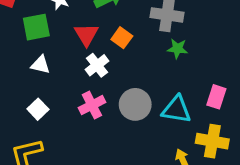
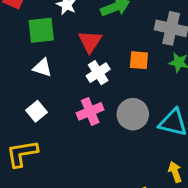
orange square: (122, 38) -> (139, 60), moved, turned -36

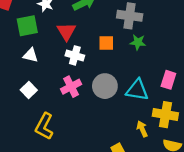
white cross: (98, 73) -> (75, 55), turned -36
yellow L-shape: (22, 153) -> (44, 126), moved, turned -48

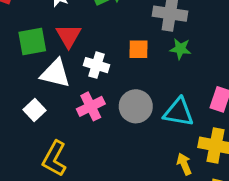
green square: (27, 26) -> (32, 42), moved
red triangle: (66, 31) -> (68, 36), moved
white triangle: (31, 55) -> (55, 73), moved, size x1.5

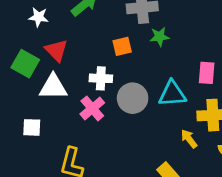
green square: (32, 42) -> (25, 64), turned -36
white cross: (97, 65) -> (101, 78), moved
white square: (35, 110) -> (32, 127), moved, turned -30

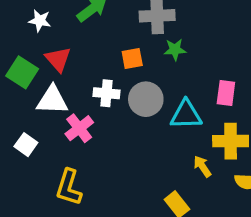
gray circle: (133, 98) -> (146, 99), moved
pink cross: (92, 108) -> (79, 128), moved
white square: (32, 127) -> (26, 145), turned 30

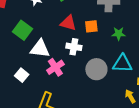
green star: (175, 50) -> (119, 34), moved
red triangle: (58, 59) -> (68, 23), moved, turned -36
gray circle: (146, 99) -> (96, 69), moved

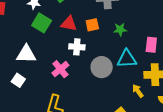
green square: (22, 30) -> (42, 23), moved
white triangle: (40, 49) -> (26, 54), moved
white square: (22, 75) -> (18, 80), moved

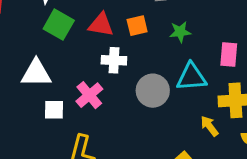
white square: (18, 80) -> (54, 110), moved, turned -32

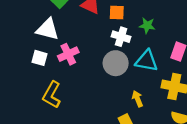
white cross: (114, 60) -> (121, 37), moved
white triangle: (36, 73) -> (48, 29), moved
yellow arrow: (209, 126) -> (137, 99), moved

